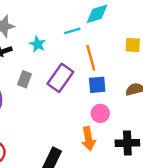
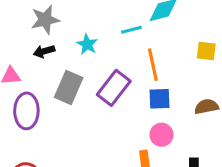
gray rectangle: (24, 79) -> (69, 87), size x1.5

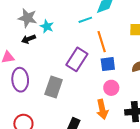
gray star: (45, 20) -> (27, 18), turned 30
cyan star: (87, 44) -> (47, 26), moved
gray rectangle: (69, 87) -> (54, 87), moved

